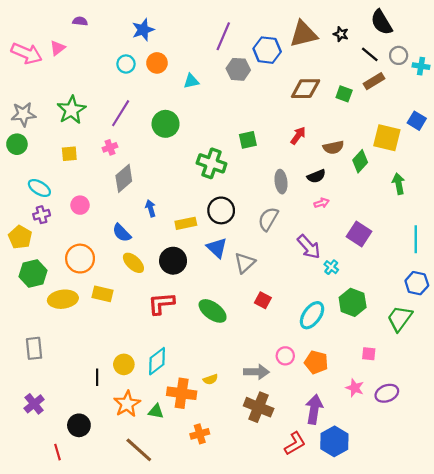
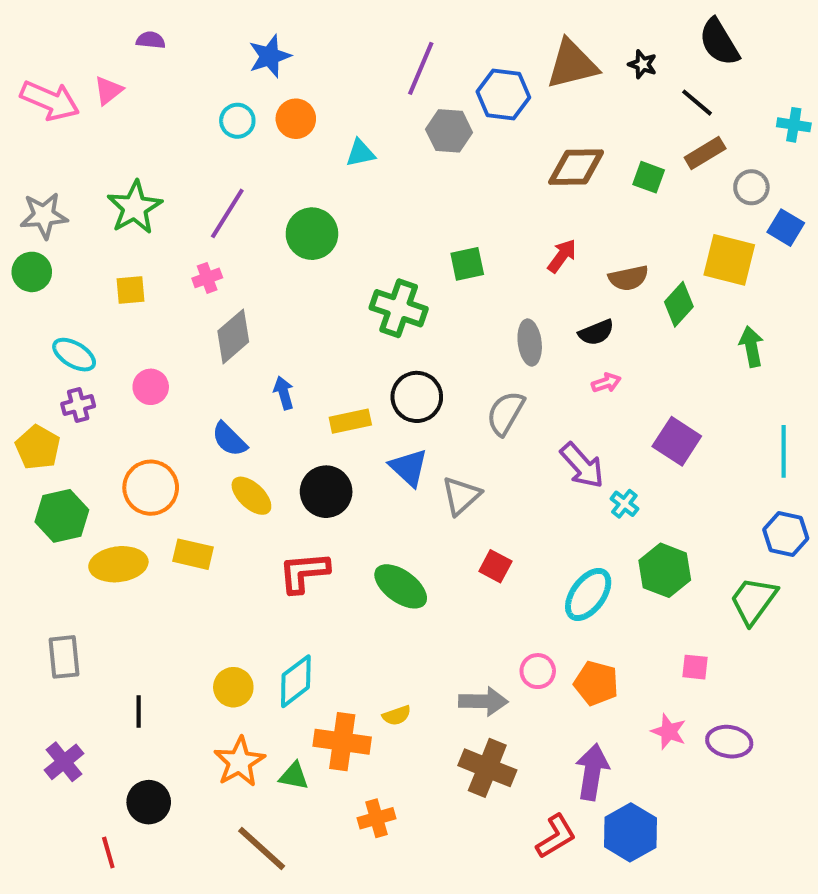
gray circle: (399, 55) -> (751, 187), moved
black line: (97, 377) -> (139, 711), moved
purple ellipse: (387, 393) -> (729, 742), turned 30

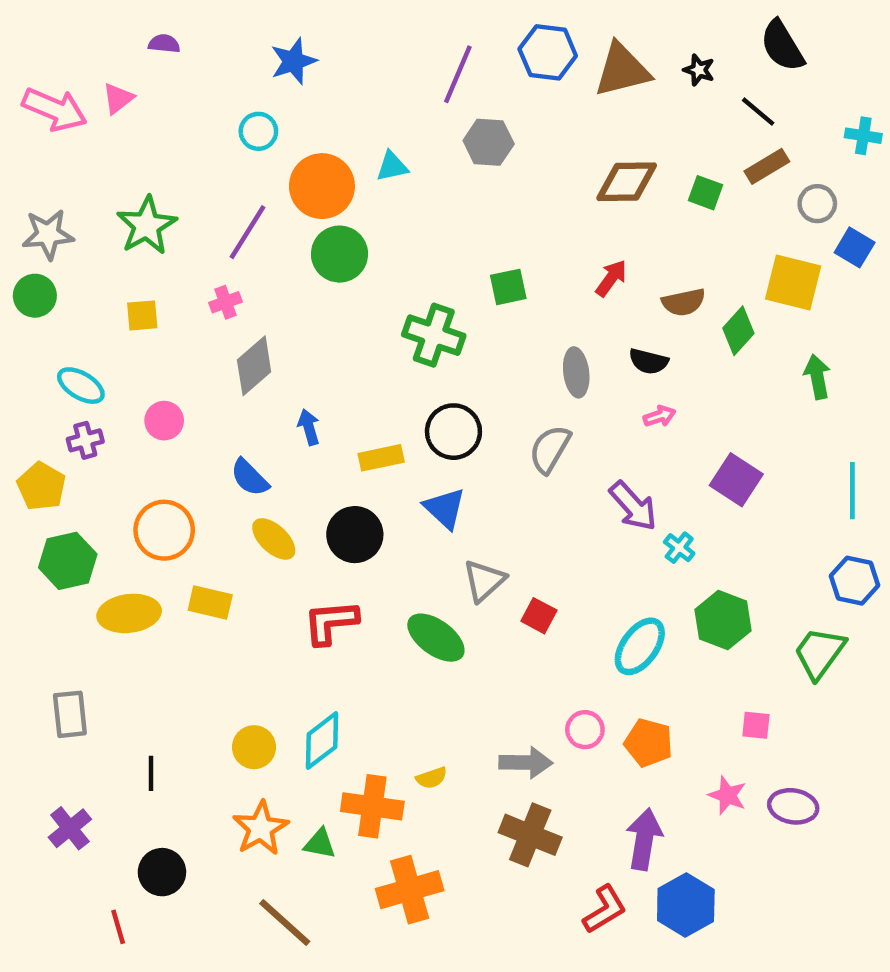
blue hexagon: (503, 95) -> (548, 52), moved
orange circle: (296, 119) -> (322, 186), moved, size x1.5
black semicircle: (596, 332) -> (649, 361), turned 36
gray triangle: (461, 496) -> (484, 581), moved
orange cross: (376, 818) -> (410, 890), size x1.6

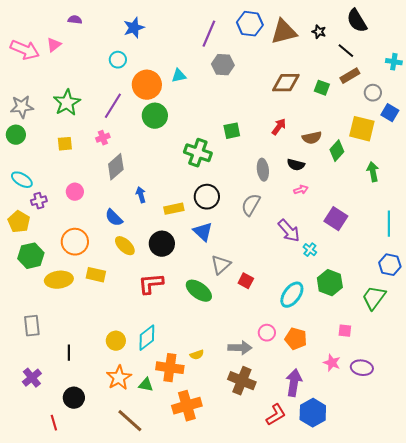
cyan ellipse: (81, 386) -> (22, 180), moved

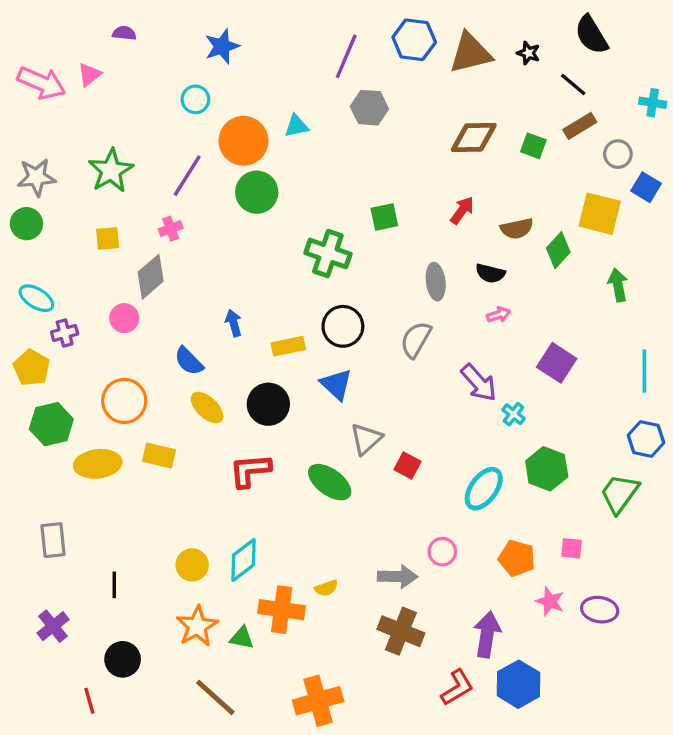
gray diamond: (116, 167) -> (151, 277), moved
orange pentagon: (296, 339) -> (517, 558), moved
orange cross: (187, 406) -> (318, 701), moved

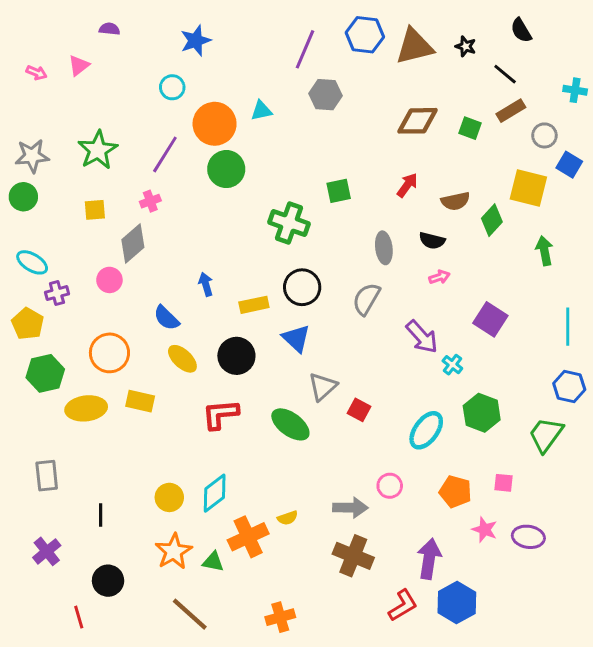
black semicircle: (591, 35) -> (521, 30), size x0.7
pink arrow: (41, 83) -> (36, 73), size x0.5
orange cross: (282, 610) -> (248, 537), turned -33
orange cross: (318, 701) -> (280, 617), size x0.7

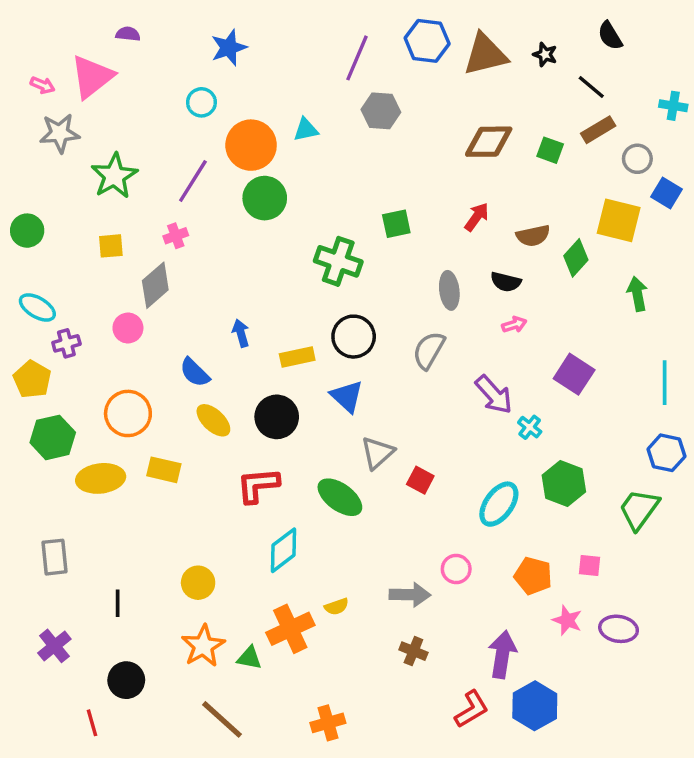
pink triangle: (79, 65) -> (92, 77), size x1.8
gray star: (32, 156) -> (60, 133), moved
cyan diamond: (215, 493) -> (284, 550), moved
brown cross: (353, 556) -> (413, 651), size x0.6

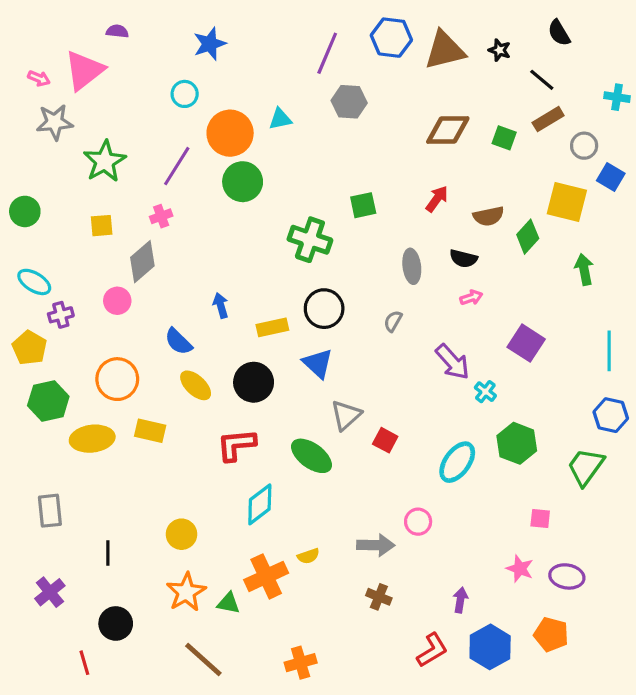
gray semicircle: (429, 350) -> (393, 321), size x0.6
orange pentagon: (533, 576) -> (551, 634), moved
purple arrow: (502, 654) -> (460, 600), size x0.6

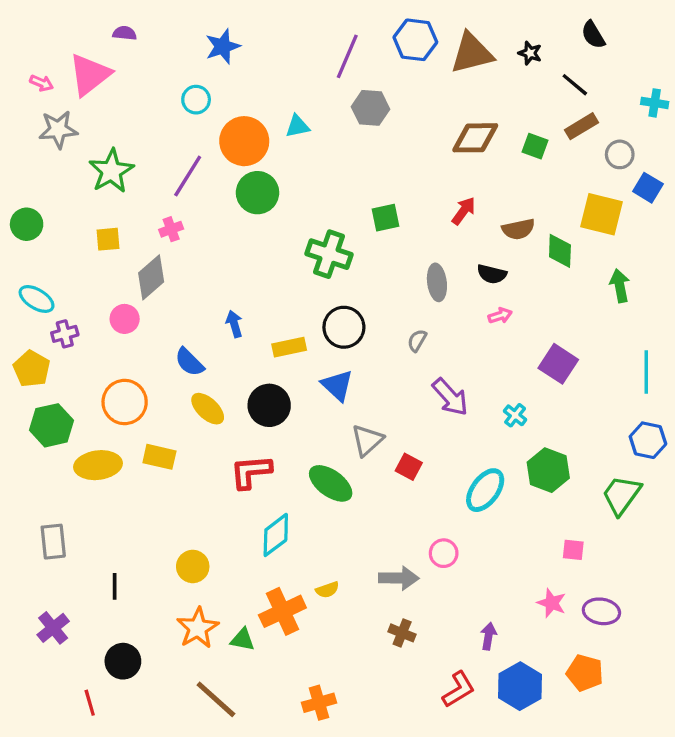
green diamond: (528, 237) -> (560, 251), turned -40
purple arrow: (453, 362) -> (450, 397), moved

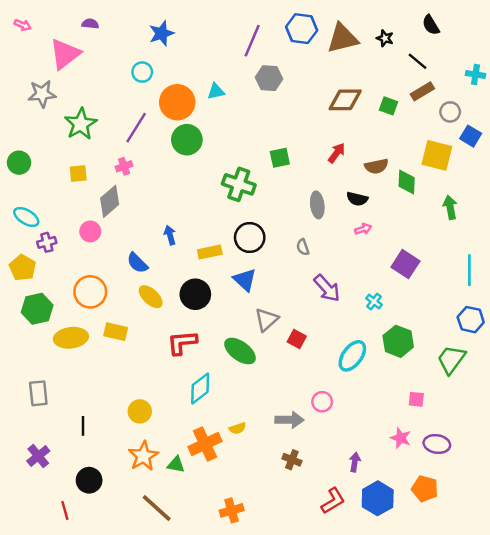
pink arrow: (42, 83) -> (23, 25), moved
gray semicircle: (417, 341) -> (303, 247), turned -49

